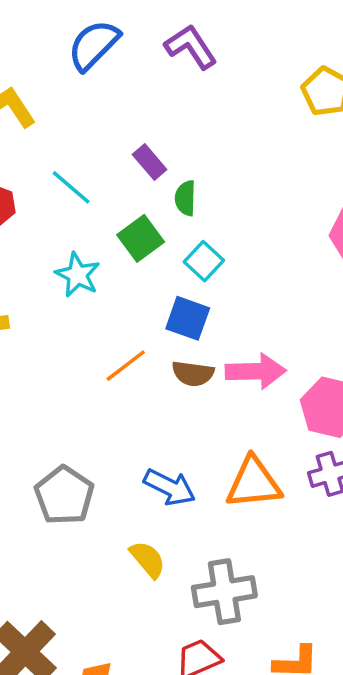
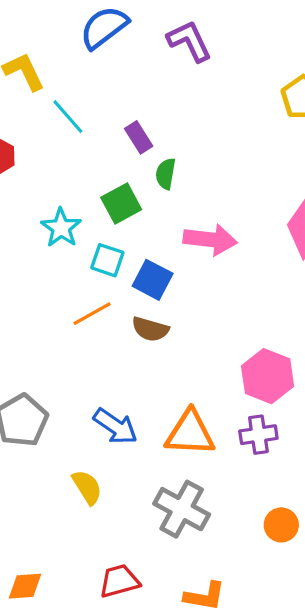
cyan line: (71, 187) -> (68, 117), moved
cyan square: (204, 261) -> (107, 260), moved, turned -32
pink arrow: (256, 371) -> (210, 240), moved
gray cross: (224, 592) -> (182, 509), moved, turned 30

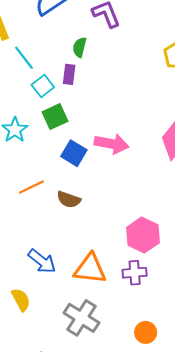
purple rectangle: (139, 137) -> (69, 74), turned 36
green semicircle: (166, 174) -> (79, 47), moved
cyan square: (107, 260) -> (43, 86), moved, turned 30
blue square: (153, 280) -> (74, 153), moved

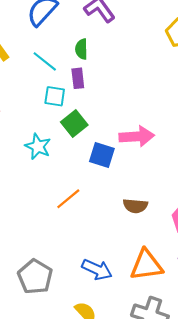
cyan line: (24, 58) -> (45, 61), moved
cyan square: (43, 86) -> (55, 96), turned -30
brown semicircle: (69, 200) -> (135, 206), moved

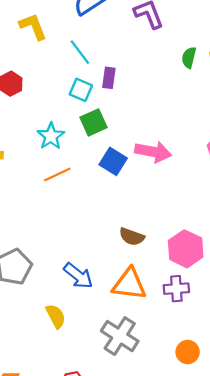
green semicircle: (81, 49) -> (189, 58), moved
orange line: (68, 199) -> (57, 175), moved
brown semicircle: (135, 206) -> (132, 237), moved

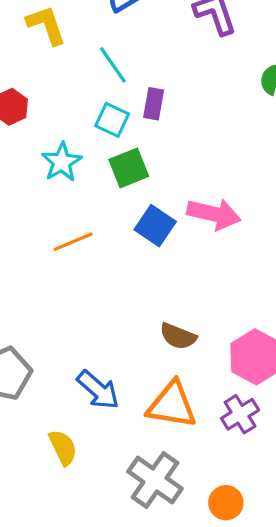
cyan star: (51, 136) -> (62, 162), moved
purple cross: (176, 289) -> (240, 414), turned -30
orange circle: (188, 352) -> (226, 503), moved

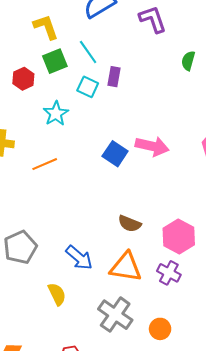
green square: (129, 168) -> (55, 61), moved
orange line: (73, 242) -> (45, 164), moved
purple cross: (240, 414) -> (169, 273), turned -30

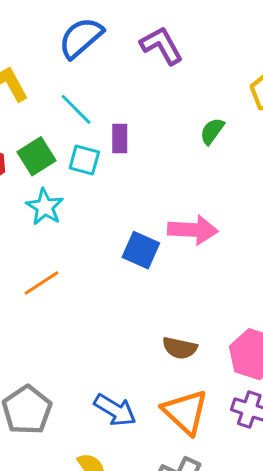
green square: (55, 61) -> (36, 156), moved
green semicircle: (188, 61) -> (212, 131), moved, turned 30
orange triangle: (126, 267) -> (185, 412), turned 44

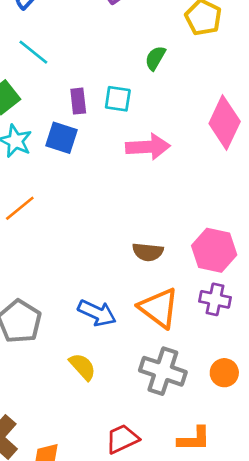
purple rectangle: (120, 139) -> (78, 101), moved
cyan square: (84, 160) -> (118, 99), moved
blue square: (141, 250) -> (62, 138), moved

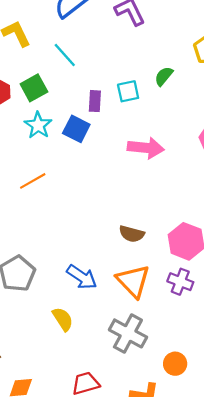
cyan square: (118, 99) -> (128, 91), moved, turned -30
orange circle: (224, 373) -> (175, 364), moved

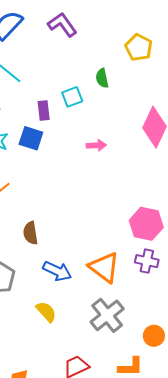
green semicircle: (164, 76) -> (102, 78), turned -42
pink arrow: (146, 148) -> (96, 145), size x0.6
brown semicircle: (132, 234) -> (30, 233), moved, turned 75
gray cross: (128, 333) -> (107, 315), turned 32

